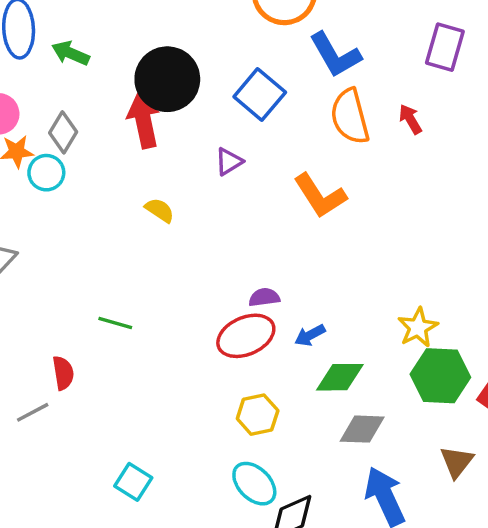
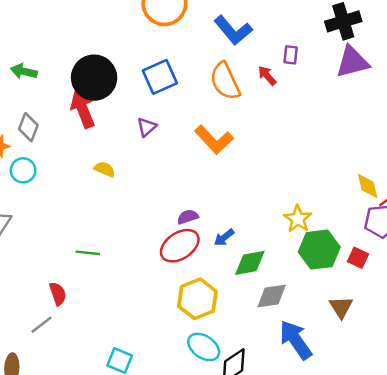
purple rectangle: (445, 47) -> (291, 55), moved, size x0.6
blue L-shape: (335, 55) -> (233, 30), moved
blue square: (260, 94) -> (160, 77), turned 36
cyan circle: (46, 173) -> (23, 170), moved
yellow hexagon: (258, 415) -> (197, 299), size x1.4

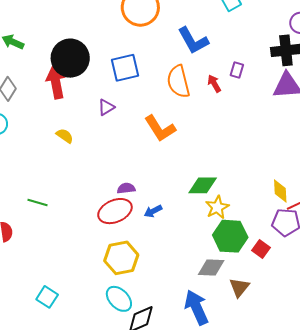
green diamond: (250, 263) -> (203, 185), moved
gray diamond: (272, 296) -> (211, 267), moved

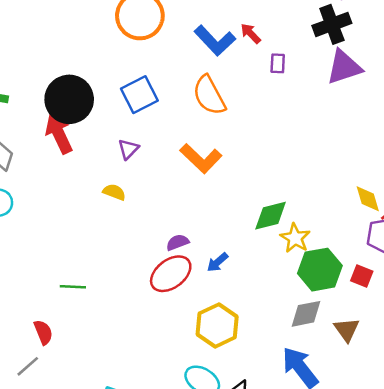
red arrow: (214, 84) -> (251, 33), moved
yellow semicircle: (65, 136) -> (114, 192), moved
yellow hexagon: (121, 258) -> (217, 325), moved

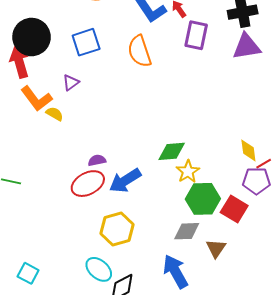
purple rectangle: (278, 63) -> (196, 35), size x1.8
orange L-shape: (201, 158) -> (36, 99), moved
blue arrow: (218, 262) -> (125, 181), size x1.8
red square: (362, 276) -> (234, 209), size x1.5

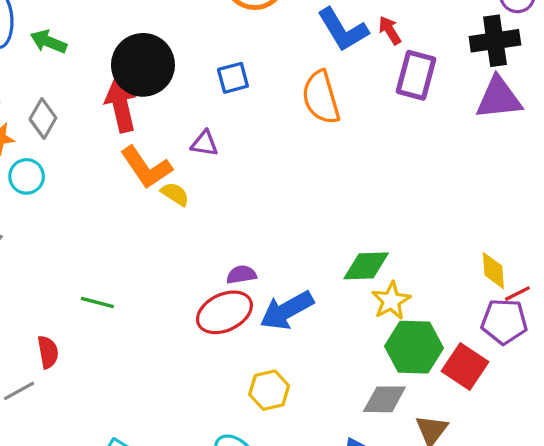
blue square: (86, 42) -> (233, 78), size x0.7
purple triangle: (71, 83) -> (204, 144), turned 42
yellow hexagon: (117, 229) -> (269, 390), size x0.7

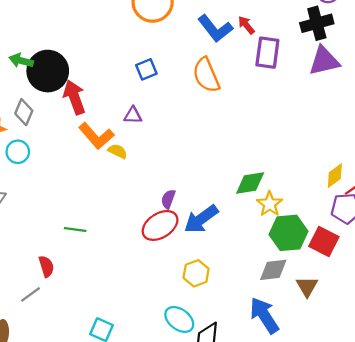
black circle: (143, 65) -> (48, 71), moved
yellow diamond: (493, 271) -> (335, 176), turned 65
purple semicircle: (241, 275) -> (168, 199), turned -54

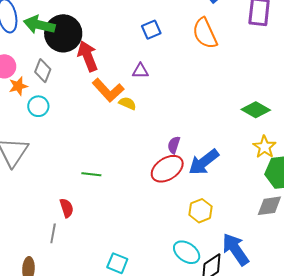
green arrow: (21, 61) -> (39, 25), size x1.4
green diamond: (250, 183) -> (256, 110), moved, turned 40
gray line: (30, 294) -> (53, 233), turned -42
blue arrow: (264, 315) -> (236, 249), moved

